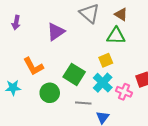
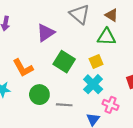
green square: (74, 74) -> (64, 62), moved
pink cross: (124, 92) -> (111, 105), moved
gray line: (83, 103) -> (64, 105), moved

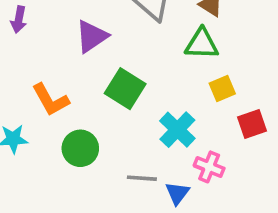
yellow square: (96, 62) -> (222, 89), moved
gray line: (64, 105) -> (142, 178), moved

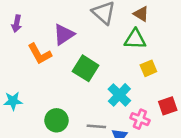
orange L-shape: (50, 100) -> (40, 54), moved
red square: (252, 124) -> (168, 106), moved
green circle: (80, 148) -> (56, 120), moved

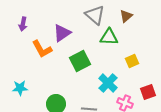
brown triangle: (141, 14) -> (126, 16), turned 48
green triangle: (135, 39) -> (109, 37), moved
green square: (86, 68) -> (80, 61), turned 30

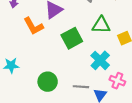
green triangle: (109, 37) -> (101, 25), moved

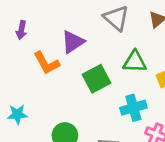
cyan cross: (100, 60) -> (133, 108), turned 30

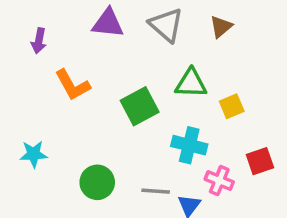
purple triangle: (73, 42) -> (108, 23), moved, turned 40
cyan cross: (133, 108) -> (189, 145), turned 30

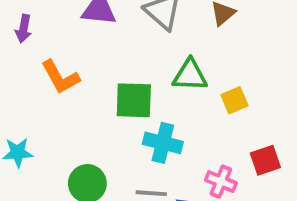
green square: (140, 106) -> (134, 100), turned 30
cyan cross: (189, 145) -> (163, 143), moved

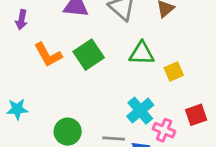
green square: (134, 100) -> (89, 55), moved, turned -36
cyan cross: (163, 143) -> (140, 111), moved, turned 36

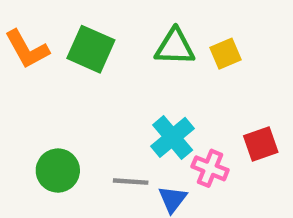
green square: (89, 55) -> (91, 49), turned -32
yellow square: (174, 71) -> (225, 54), moved

